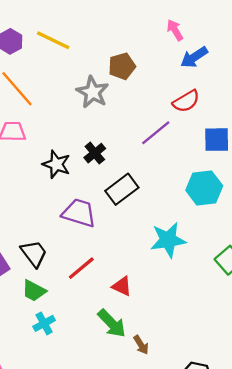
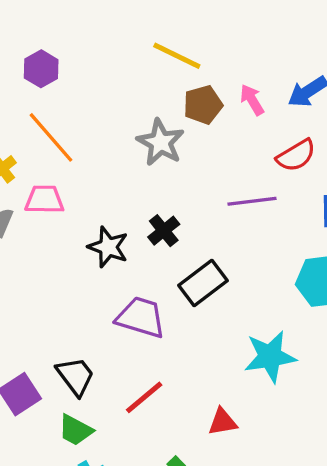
pink arrow: (175, 30) -> (252, 100), moved
yellow line: (53, 40) -> (177, 56), moved
purple line: (156, 133) -> (252, 201), turned 32
red triangle: (122, 286) -> (223, 422), moved, turned -35

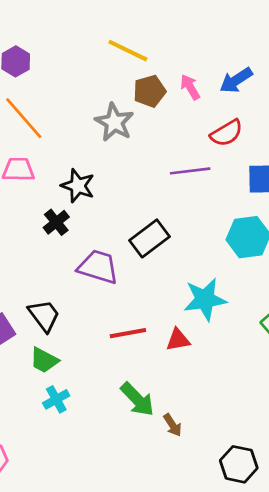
black cross: (164, 231) -> (56, 222), moved
black star: (108, 247) -> (78, 186), moved
red line: (144, 397) -> (128, 333), moved, turned 30
red triangle: (223, 422) -> (178, 340), moved

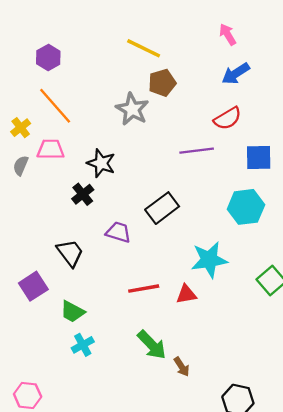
pink arrow: (190, 87) -> (228, 34), moved
purple trapezoid: (98, 267) -> (118, 232), size x0.7
black trapezoid: (44, 316) -> (70, 253), moved

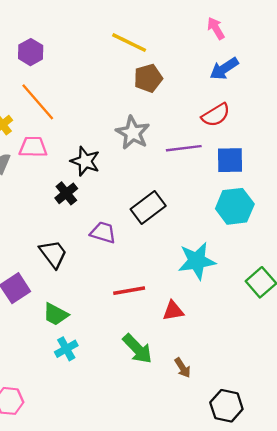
gray star: (132, 109) -> (133, 133), moved
blue square: (259, 157) -> (230, 160), moved
red triangle: (186, 294) -> (173, 311), moved
brown arrow: (182, 367) -> (183, 368), moved

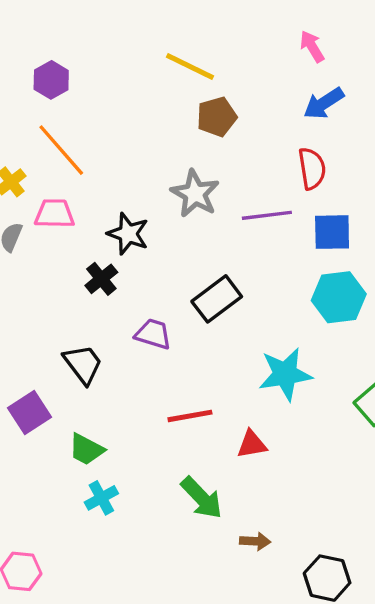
red semicircle: (216, 115) -> (312, 169), turned -68
brown arrow: (183, 368) -> (255, 541), moved, turned -54

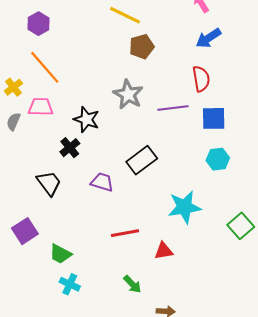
cyan hexagon: (339, 297) -> (218, 159), size x0.7
black trapezoid: (83, 364) -> (49, 183), moved
cyan cross: (101, 498) -> (70, 284), turned -36
green arrow: (202, 498) -> (132, 284), size x0.7

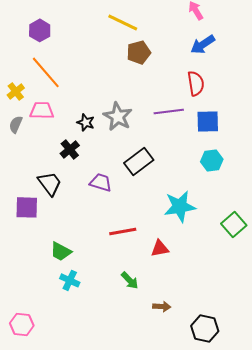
gray star: (128, 94) -> (118, 116), moved
black star: (86, 119) -> (86, 122), size x0.7
purple square: (25, 231) -> (27, 207), moved, turned 35

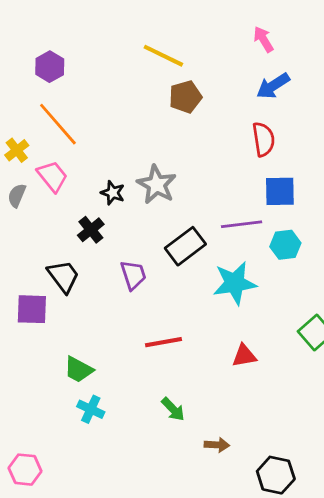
pink trapezoid: (42, 110) -> (52, 176), turned 50
purple line: (169, 111) -> (242, 224), moved
purple trapezoid: (101, 182) -> (133, 275), turned 55
cyan star: (180, 206) -> (235, 283), moved
red triangle: (160, 248) -> (244, 356), moved

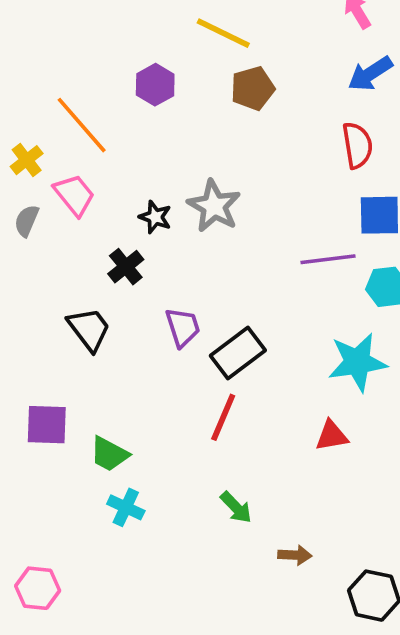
purple hexagon: (50, 67) -> (155, 85), moved
black rectangle: (185, 246) -> (238, 353), moved
cyan star: (235, 283) -> (357, 362), moved
purple square: (32, 309) -> (47, 425), moved
red line: (163, 342) -> (223, 417), turned -57

